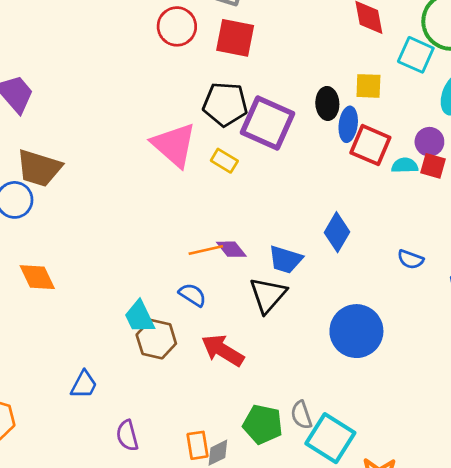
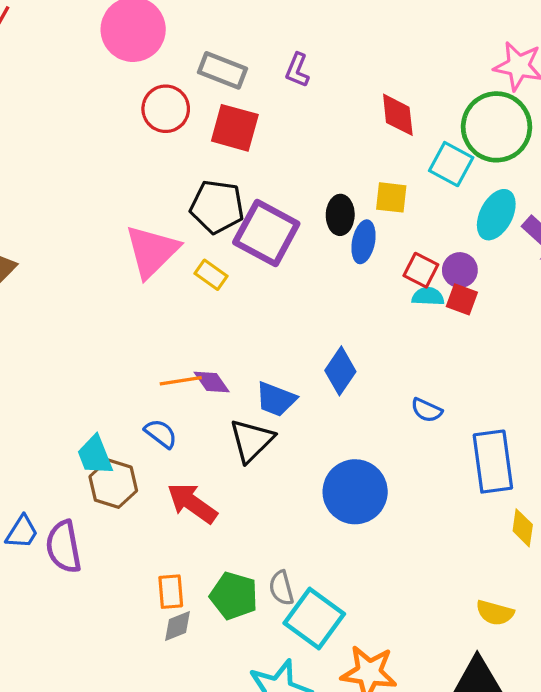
pink triangle: (174, 145) -> (152, 251), turned 30
red square: (370, 145) -> (421, 270), moved, size x0.7
purple semicircle: (127, 436) -> (64, 547), moved, size x1.4
orange rectangle: (197, 445) -> (171, 592), moved

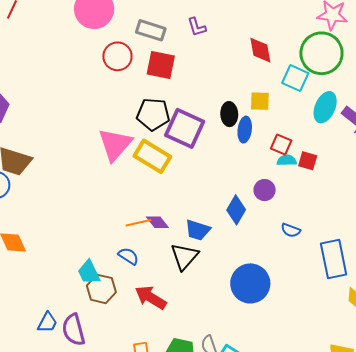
purple L-shape: (297, 70) -> (197, 27), turned -35
purple circle: (460, 270) -> (265, 190), moved
yellow rectangle: (211, 275) -> (152, 156), size x1.8

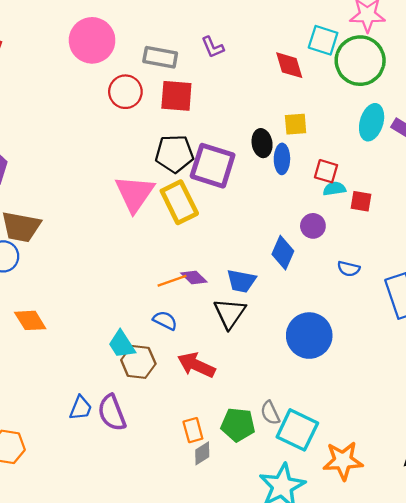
cyan square: (295, 78) -> (323, 40), moved
yellow rectangle: (152, 156) -> (179, 202), turned 39
red square: (308, 161) -> (361, 201), moved

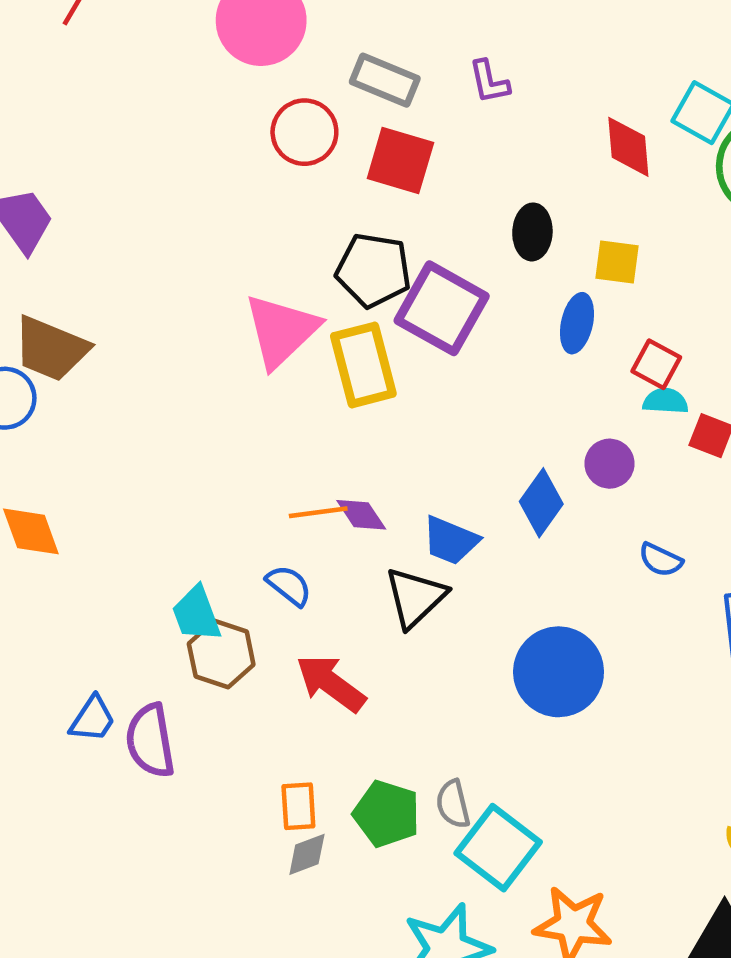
black ellipse: (262, 143) -> (532, 232), moved

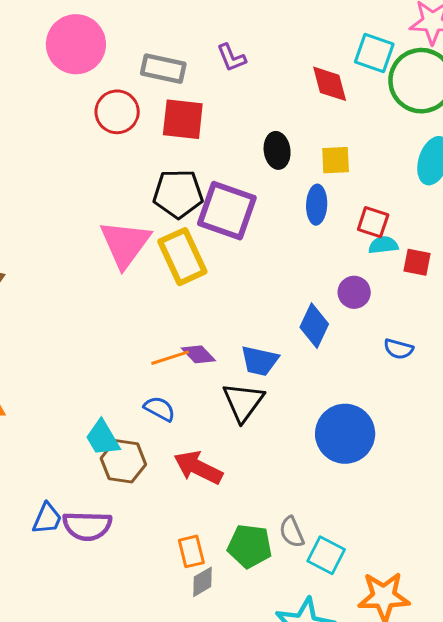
purple semicircle: (150, 741) -> (87, 526), turned -69
cyan square: (498, 848) -> (326, 555), size x0.7

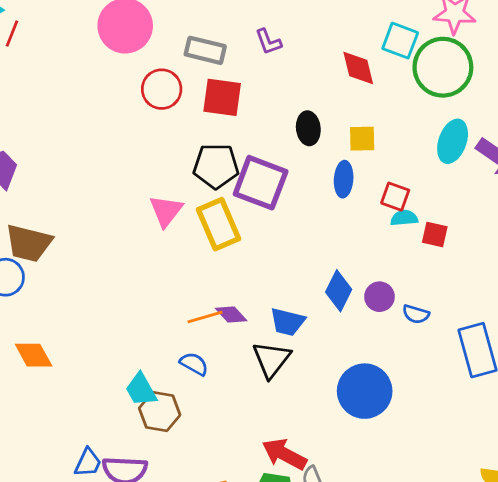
pink triangle: (125, 244) -> (166, 211), size x0.7
purple circle: (354, 292) -> (379, 297), moved
red arrow: (198, 468) -> (284, 454), moved

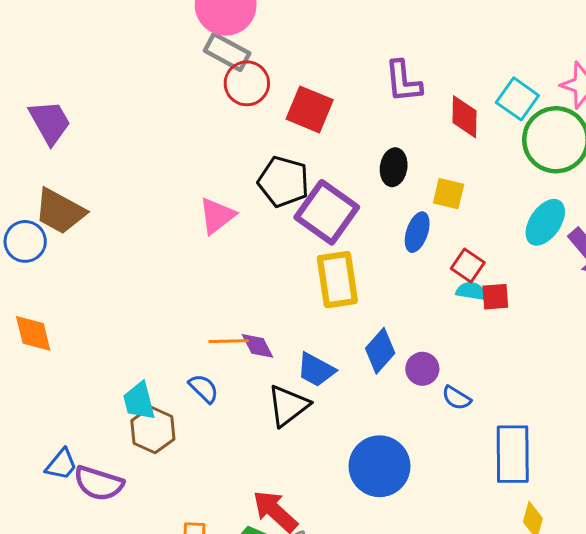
purple L-shape: (268, 42) -> (403, 81), moved, size x1.4
gray rectangle: (205, 50) -> (227, 52), moved
yellow rectangle: (219, 224) -> (337, 280), moved
red square: (435, 235) -> (495, 297), moved, turned -32

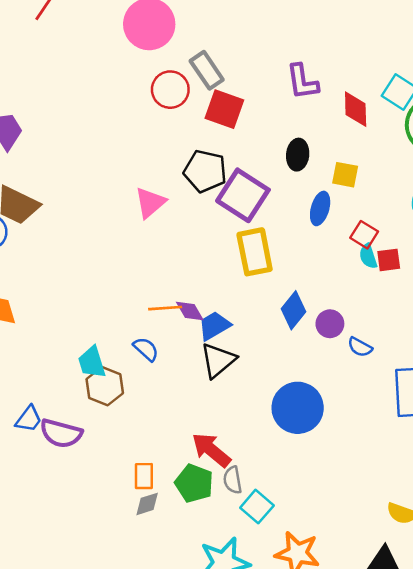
gray rectangle: (227, 52) -> (207, 70), moved, turned 30
cyan semicircle: (471, 291) -> (368, 256), turned -115
blue trapezoid: (316, 370) -> (214, 326), moved, turned 124

